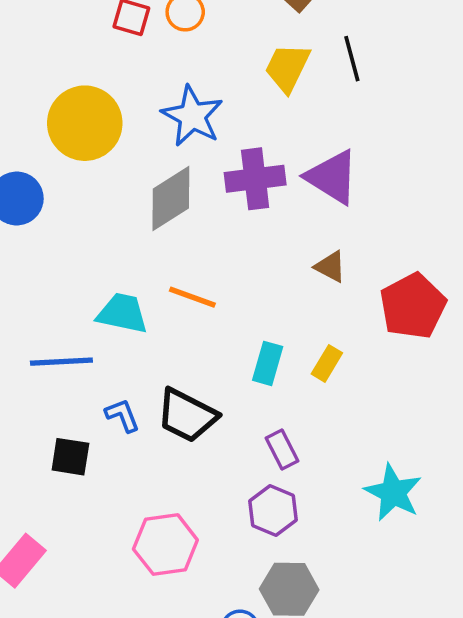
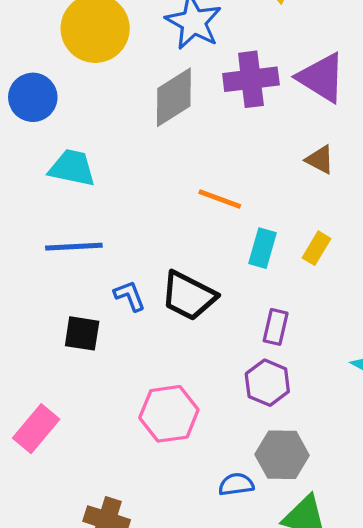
orange line: (192, 297) -> (220, 199), moved
cyan trapezoid: (122, 313) -> (72, 168), moved
purple rectangle: (282, 449) -> (276, 327), turned 40

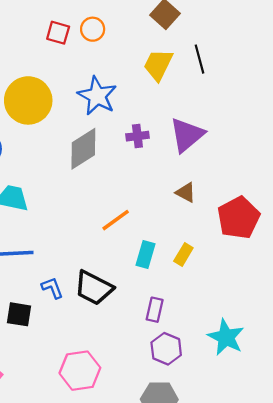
purple triangle: (321, 78) -> (187, 135), turned 48
purple cross: (251, 79) -> (137, 136), size x0.6
orange line: (220, 199) -> (116, 220), turned -56
purple hexagon: (267, 383) -> (166, 349), moved

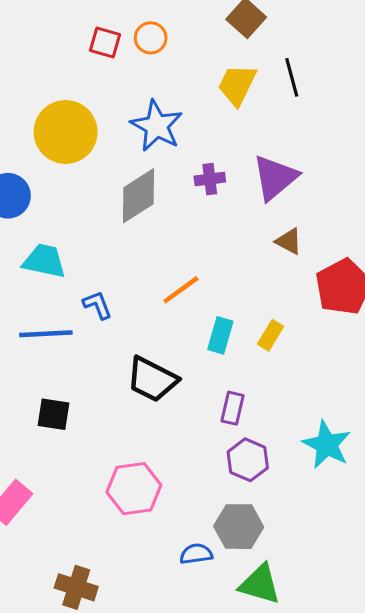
brown triangle: (186, 192) -> (289, 241), moved
blue L-shape: (52, 288) -> (97, 305), moved

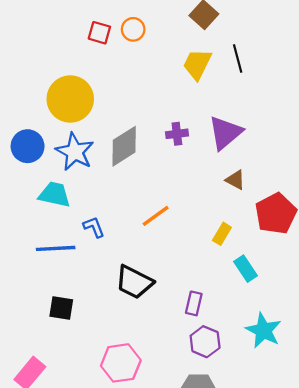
blue star: (157, 126) -> (75, 152), moved
cyan rectangle: (220, 335) -> (245, 269), moved, turned -50
yellow rectangle: (270, 335) -> (222, 234), moved

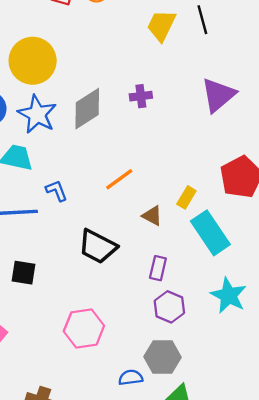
purple triangle: (225, 133) -> (218, 95), moved
brown triangle: (235, 180) -> (152, 216), moved
cyan rectangle: (245, 269) -> (210, 233), size x1.6

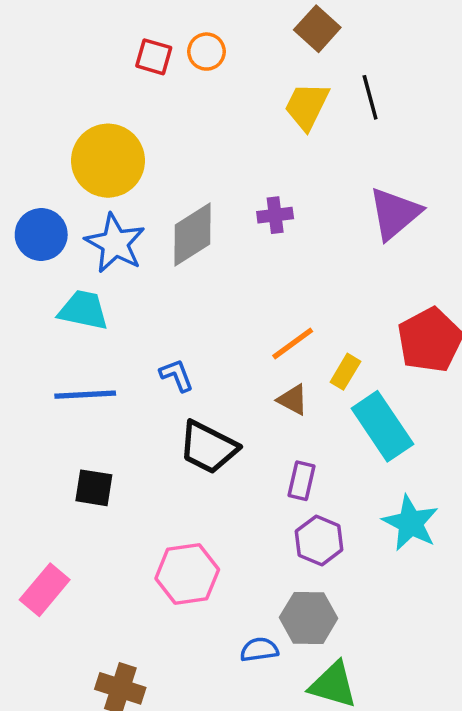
orange line: (119, 179) -> (293, 344), moved
blue L-shape: (57, 191) -> (177, 375), moved

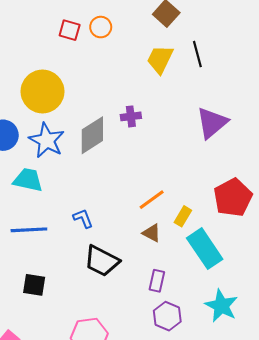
purple cross: (275, 215) -> (131, 116), moved

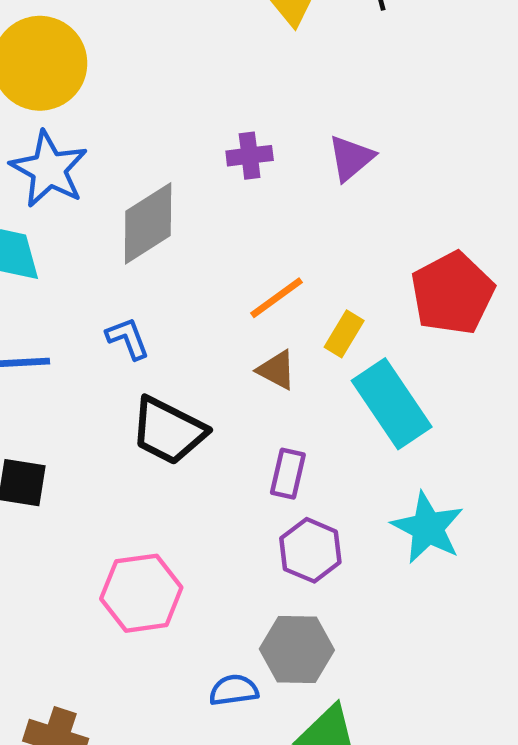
purple cross: (131, 116) -> (250, 156), moved
purple triangle: (212, 123) -> (351, 158), moved, size x0.7
gray diamond: (92, 135) -> (148, 223), moved

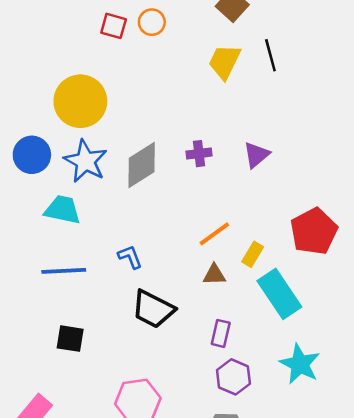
gray diamond: (148, 223) -> (142, 165), moved
brown triangle: (277, 370) -> (214, 275), turned -30

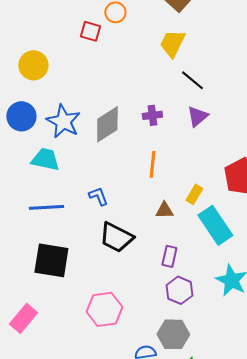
red square: (114, 26) -> (90, 31), moved
black line: (270, 55) -> (192, 80), moved, turned -35
yellow circle: (80, 101) -> (33, 65), moved, size x0.7
orange line: (214, 234) -> (152, 164), moved, turned -48
black square: (70, 339) -> (51, 260), size x1.6

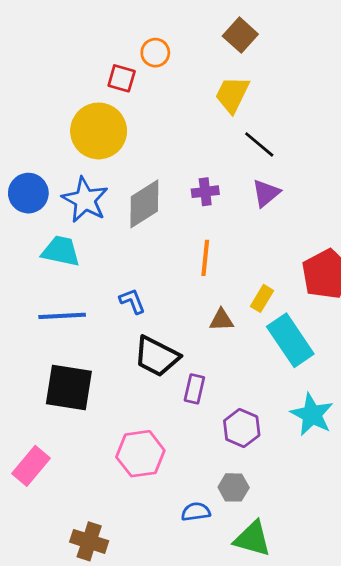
yellow circle: (33, 65) -> (99, 131), moved, size x1.4
purple rectangle: (169, 256) -> (194, 389), moved
gray hexagon: (173, 334) -> (234, 487), size x0.7

